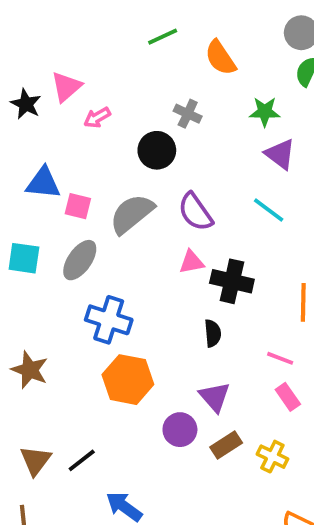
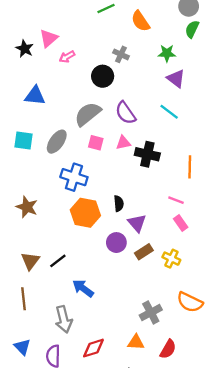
pink square: (78, 206) -> (96, 143), moved
black semicircle: (213, 333) -> (119, 204), moved

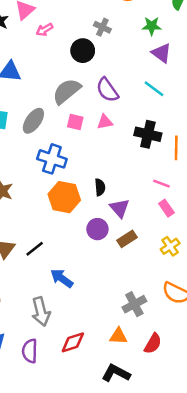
black cross: (147, 154) -> (148, 134), moved
yellow cross: (171, 259) -> (170, 246), moved, turned 30

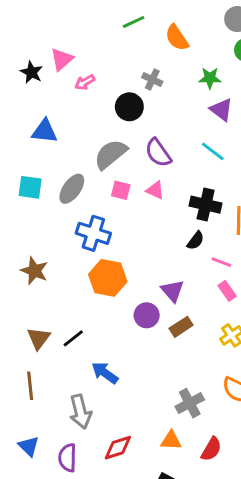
pink triangle: (105, 122) -> (155, 190), turned 35
black semicircle: (100, 187) -> (195, 241), moved, turned 42

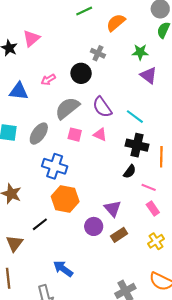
orange semicircle: (177, 38) -> (116, 23), turned 84
pink arrow: (85, 82) -> (48, 80), moved
cyan line: (213, 151) -> (135, 117), moved
black line: (73, 338) -> (40, 224), moved

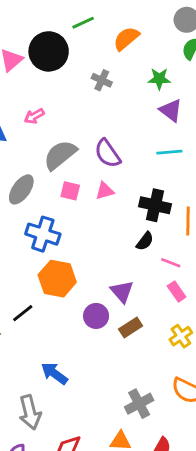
black circle: (81, 73) -> (49, 51), moved, size x1.4
cyan line: (135, 117) -> (169, 152), moved, turned -42
pink triangle: (100, 135) -> (105, 191), turned -40

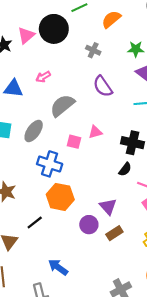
purple semicircle: (108, 154) -> (103, 86), moved
pink square: (70, 191) -> (74, 142), moved

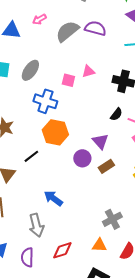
purple semicircle: (103, 86) -> (95, 28), turned 140
gray semicircle: (62, 105) -> (67, 31), moved
black semicircle: (125, 169) -> (116, 114), moved

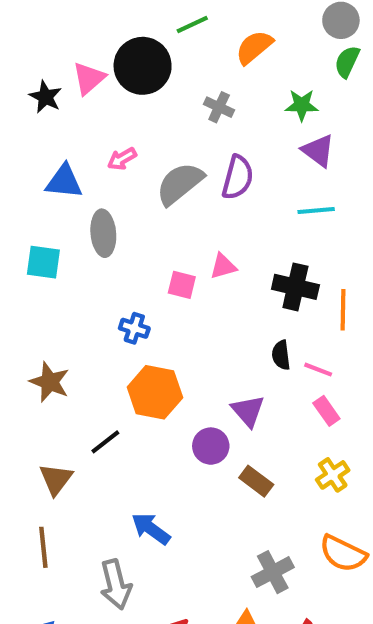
purple semicircle: (95, 28) -> (238, 177), turned 90
gray ellipse: (30, 70) -> (103, 233), moved, turned -40
blue cross: (45, 101) -> (134, 328), size x0.6
black semicircle: (116, 114) -> (281, 355), turned 136
brown rectangle: (106, 166) -> (256, 481), moved, turned 70

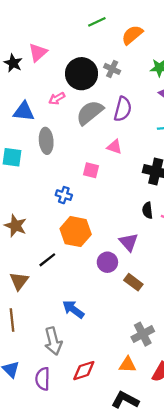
black circle: (143, 66) -> (82, 74), moved
pink triangle: (223, 266) -> (114, 147), moved, turned 35

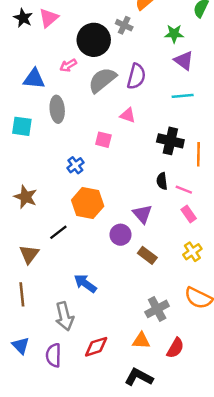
black star: (13, 63) -> (23, 18), moved
gray cross: (112, 69) -> (124, 25), moved
blue cross: (64, 195) -> (75, 165), turned 35

